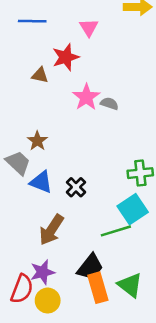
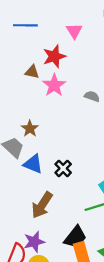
pink star: (86, 97) -> (54, 85), moved

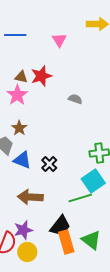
red star: (54, 56) -> (41, 76), moved
pink star: (54, 85) -> (17, 95), moved
brown arrow: (42, 205) -> (30, 197), turned 60

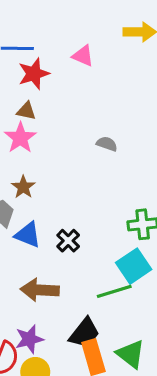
pink triangle: (59, 40) -> (83, 56), turned -35
red star: (41, 76) -> (34, 74), moved

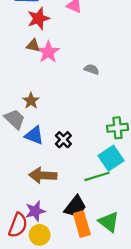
pink star: (20, 138) -> (48, 52), moved

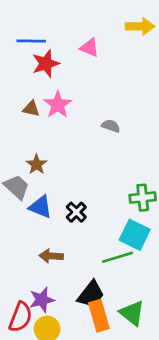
brown triangle: (33, 46) -> (31, 109), moved
cyan square: (111, 158) -> (135, 235), turned -30
brown arrow: (43, 175) -> (51, 256), size x0.7

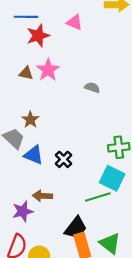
purple star: (42, 300) -> (23, 211), moved

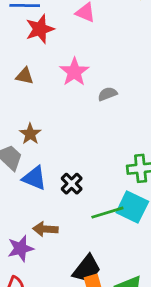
pink star: (48, 70) -> (74, 72), moved
gray semicircle: (92, 88) -> (107, 94), turned -40
green line: (98, 197) -> (107, 213), moved

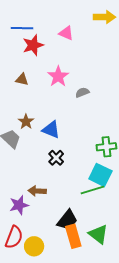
blue triangle: (34, 178) -> (51, 130), moved
green line: (107, 213) -> (92, 190), moved

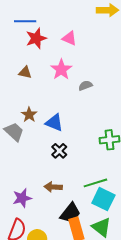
pink triangle: (66, 33) -> (69, 38), moved
cyan square: (100, 175) -> (103, 199), moved
brown arrow: (37, 191) -> (53, 187), moved

